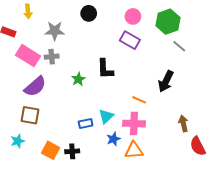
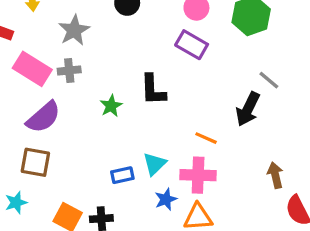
gray star: (55, 31) -> (74, 30), turned -30
gray line: (179, 46) -> (269, 80), moved

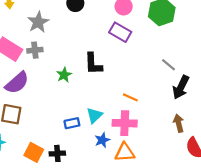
gray line: (269, 80) -> (169, 65), moved
black arrow: (248, 109) -> (181, 87), moved

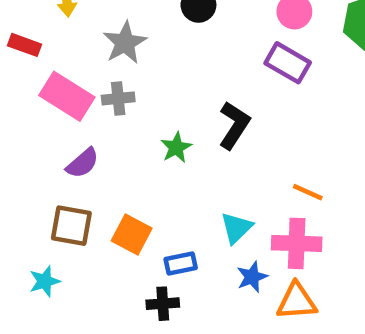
black L-shape: (93, 64) -> (234, 125), turned -145
purple semicircle: (17, 83) -> (83, 163), size x0.7
blue rectangle: (72, 123) -> (181, 263), moved
orange square: (34, 152) -> (132, 235), moved

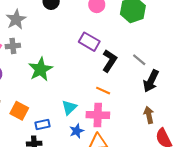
purple rectangle: (288, 63) -> (89, 42), moved
black L-shape: (234, 125) -> (109, 61), moved
green star: (176, 148) -> (40, 69), size x1.6

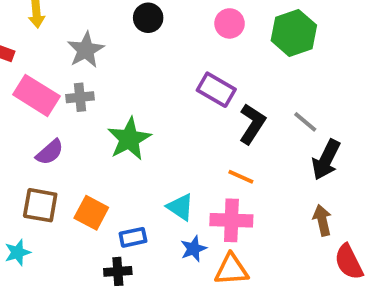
cyan triangle: (69, 108) -> (180, 207), turned -42

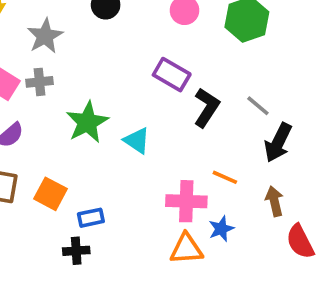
orange line: (241, 177) -> (225, 177), moved
cyan triangle: (180, 207) -> (137, 141), moved
blue star: (194, 249) -> (221, 229), moved

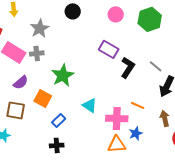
cyan triangle: (137, 141) -> (90, 105), moved
orange square: (51, 194) -> (43, 98), moved
blue rectangle: (91, 218) -> (59, 120), moved, turned -32

